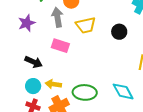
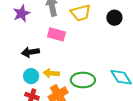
black arrow: (34, 62) -> (30, 52), turned 150

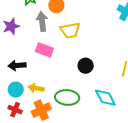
black circle: (114, 18) -> (86, 66), moved

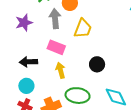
yellow trapezoid: (70, 30) -> (83, 28), turned -60
yellow arrow: (36, 88) -> (61, 70), moved, turned 63

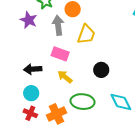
purple star: (24, 23) -> (29, 20), moved, turned -30
yellow arrow: (61, 70) -> (65, 77), turned -35

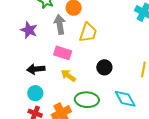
purple star: (29, 20) -> (29, 30), moved

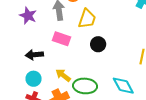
black circle: (104, 67) -> (98, 44), moved
yellow arrow: (68, 76) -> (63, 75), moved

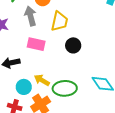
cyan circle: (34, 79) -> (24, 87), moved

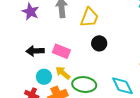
pink rectangle: (36, 44) -> (61, 51), moved

